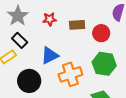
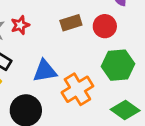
red star: (50, 19) -> (20, 25), moved
blue triangle: (50, 55) -> (45, 71), turned 30

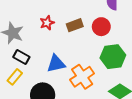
red star: (20, 25) -> (47, 23), moved

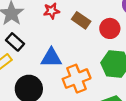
brown rectangle: (75, 25) -> (81, 20), turned 42

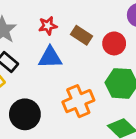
blue triangle: (51, 58) -> (50, 57), moved

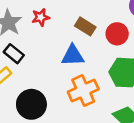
red star: (48, 26) -> (41, 17), moved
blue triangle: (50, 57) -> (73, 56), moved

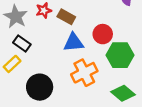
brown rectangle: (85, 26) -> (66, 17), moved
red circle: (117, 34) -> (103, 34), moved

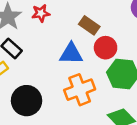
brown rectangle: (66, 17) -> (89, 25), moved

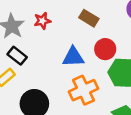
brown rectangle: (89, 25) -> (89, 18), moved

